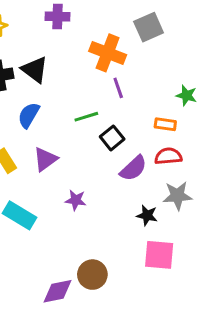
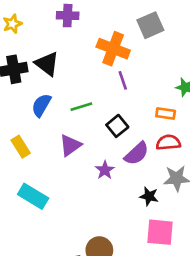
green line: (86, 117) -> (81, 107), moved
purple triangle: (45, 159) -> (70, 145), moved
purple star: (76, 200) -> (105, 170), moved, turned 30

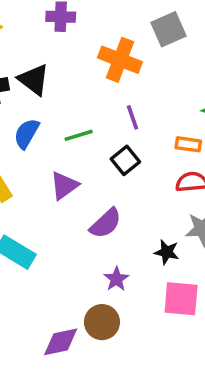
purple line: (123, 80) -> (133, 117), moved
purple semicircle: (137, 154) -> (106, 223), moved
purple star: (105, 170) -> (116, 279), moved

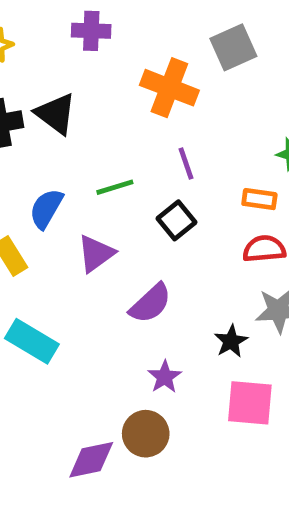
blue semicircle: (27, 133) -> (46, 209), moved
black star: (167, 252) -> (231, 341), turned 30

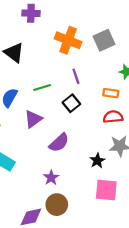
gray square: (233, 47) -> (104, 40), moved
purple star: (165, 377) -> (51, 178), moved

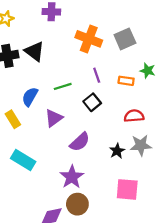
orange rectangle: (111, 93) -> (126, 81), moved
black star: (97, 161) -> (117, 151), moved
purple star: (51, 178) -> (72, 177), size x1.5

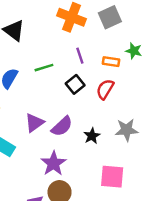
red semicircle: (134, 116) -> (105, 89), moved, turned -54
purple triangle: (54, 118) -> (34, 123), moved
black star: (117, 151) -> (92, 136), moved

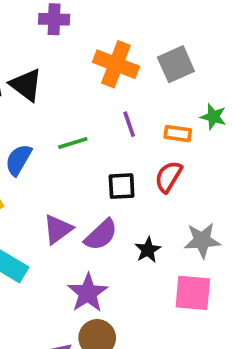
black square: (75, 84) -> (122, 186), moved, turned 36
pink square: (112, 177) -> (193, 293), moved

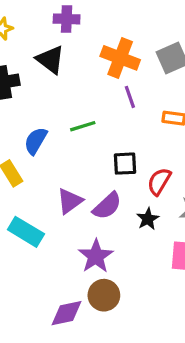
black triangle: (26, 85) -> (50, 60), moved
purple line: (129, 124) -> (130, 97), moved
red semicircle: (168, 177) -> (159, 181), moved

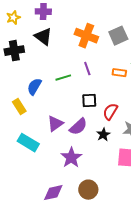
purple cross: (67, 19) -> (43, 12), moved
purple line: (130, 97) -> (87, 69), moved
brown circle: (104, 295) -> (88, 190), moved

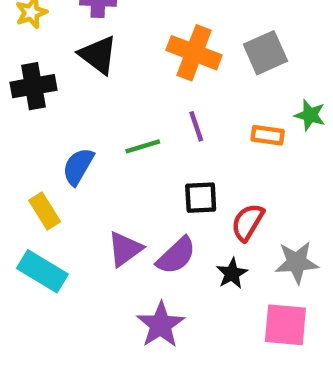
cyan rectangle: (28, 143) -> (42, 271), moved

